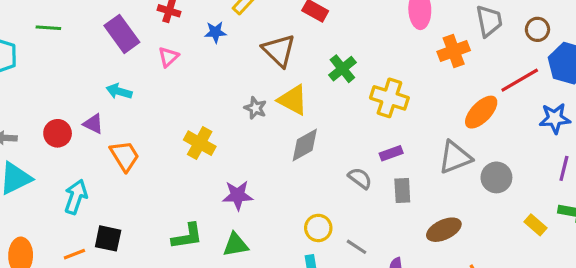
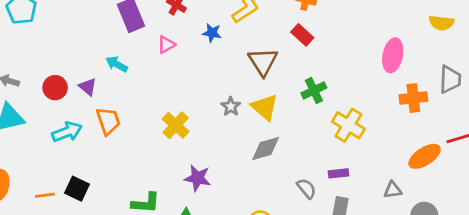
gray triangle: (455, 157) -> (393, 190), size x0.6
cyan arrow: (76, 197) -> (67, 132), moved, turned 36

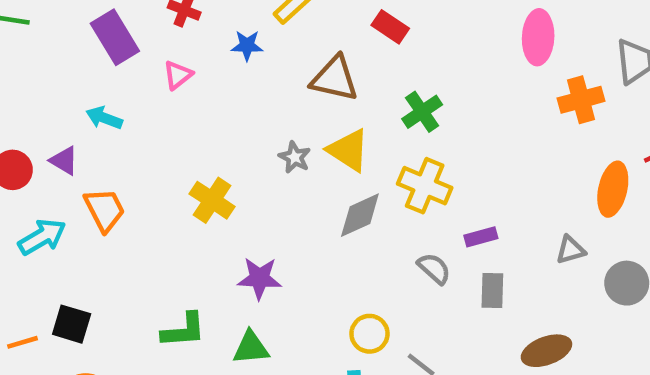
brown triangle: (263, 62) -> (335, 79), turned -36
yellow cross: (348, 125) -> (425, 186), moved
orange ellipse: (425, 156) -> (613, 189), turned -36

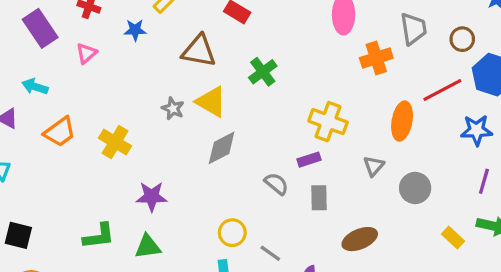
yellow cross: (425, 186) -> (328, 122), moved
orange trapezoid: (105, 210) -> (60, 132), moved, turned 84
gray triangle: (571, 250) -> (374, 166), turned -30

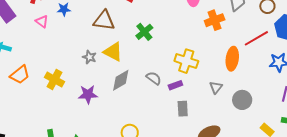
pink triangle: (86, 53) -> (42, 21), moved, turned -40
gray semicircle: (276, 184) -> (154, 78), moved
purple star: (152, 196) -> (88, 94), moved

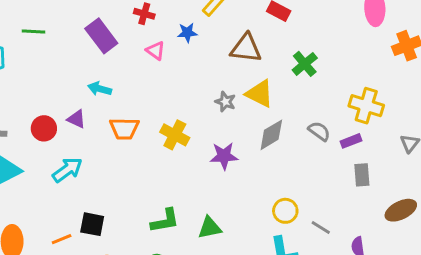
orange trapezoid: (20, 75) -> (124, 129), turned 40

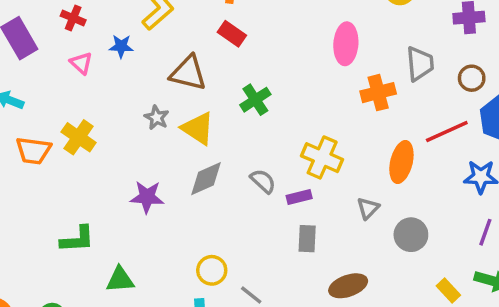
gray star: (225, 102) -> (157, 118), moved
yellow cross: (175, 135) -> (79, 137), moved
green L-shape: (165, 221) -> (77, 239), moved

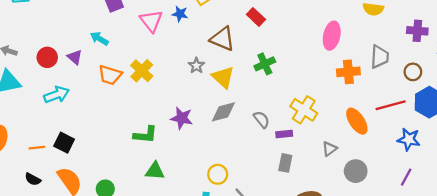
pink triangle: (81, 63) -> (151, 21), size x1.5
orange ellipse: (401, 162) -> (357, 121), turned -56
green L-shape: (77, 239) -> (145, 135), moved

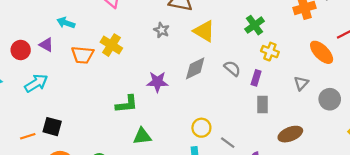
green cross: (265, 64) -> (255, 25), moved
yellow triangle: (223, 77) -> (204, 31), moved
yellow cross: (304, 110) -> (270, 52), size x0.7
purple rectangle: (284, 134) -> (256, 78), turned -56

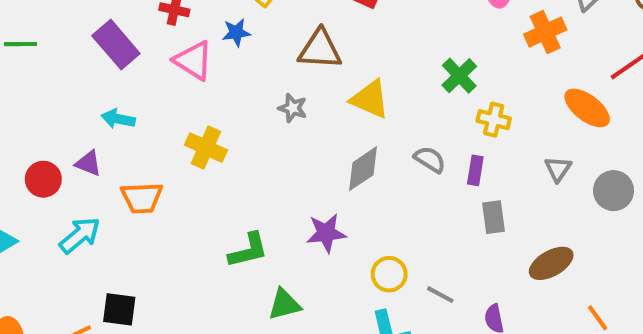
orange trapezoid: (83, 55) -> (142, 198), moved
purple star: (157, 82) -> (326, 233), moved

